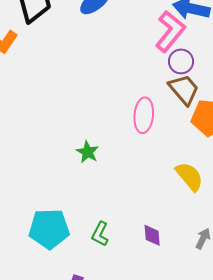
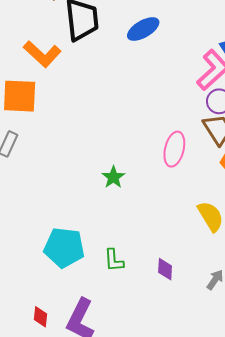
green L-shape: (100, 234) -> (114, 260), turned -40

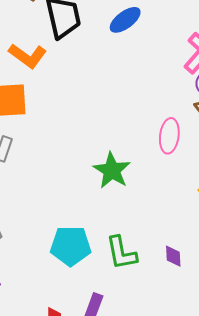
green star: (113, 177) -> (112, 170), size x1.6
green L-shape: (114, 260) -> (121, 253), size x1.5

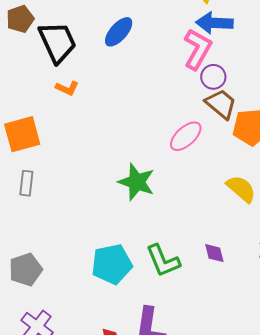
orange L-shape: (28, 56) -> (67, 88), moved, size x0.6
pink ellipse: (169, 136) -> (186, 136), turned 52

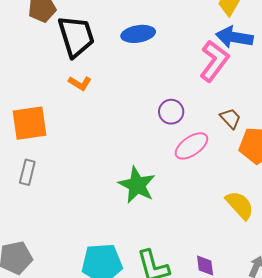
blue ellipse: (119, 32) -> (138, 34), turned 32
purple circle: (213, 77) -> (171, 112), moved
brown trapezoid: (221, 104) -> (230, 118), size x0.7

